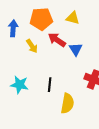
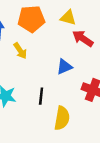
red arrow: (57, 40) -> (83, 38), moved
blue triangle: (76, 49) -> (64, 67), moved, turned 40

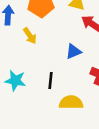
yellow semicircle: (62, 118) -> (71, 102), turned -100

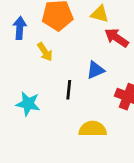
black line: (50, 81) -> (69, 90), moved

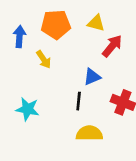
red arrow: (116, 38) -> (112, 46), turned 95
black line: (69, 90) -> (79, 101), moved

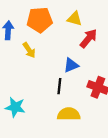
cyan star: (28, 109) -> (15, 107), moved

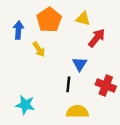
orange pentagon: (40, 20) -> (49, 20), turned -30
blue triangle: (71, 65) -> (80, 64), turned -35

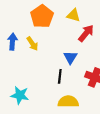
blue arrow: (18, 30) -> (12, 42), moved

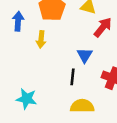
blue arrow: (12, 42) -> (18, 21), moved
yellow arrow: (32, 44) -> (41, 39), turned 40

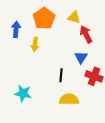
red arrow: (103, 27) -> (86, 34), turned -66
blue triangle: (85, 55) -> (81, 57), moved

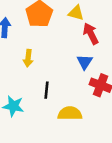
yellow arrow: (35, 44) -> (28, 58), moved
black line: (61, 75) -> (47, 90), moved

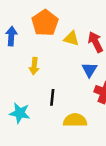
yellow triangle: (76, 13) -> (71, 38), moved

